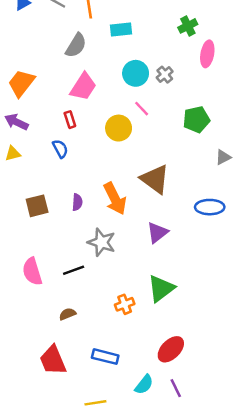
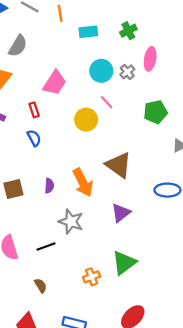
green cross: (188, 26) -> (128, 31), moved
gray semicircle: (76, 45) -> (18, 46), moved
pink ellipse: (207, 54) -> (150, 59), moved
red rectangle: (70, 120) -> (34, 110), moved
brown semicircle: (67, 314) -> (41, 285), turned 80

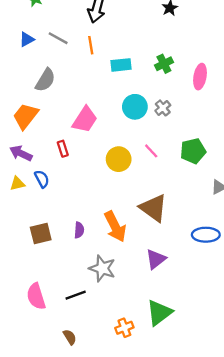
pink ellipse: (150, 59) -> (200, 77), moved
pink line: (107, 102) -> (151, 151), moved
blue semicircle: (34, 138) -> (42, 179), moved

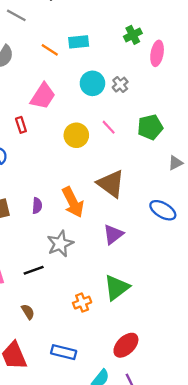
orange line: (91, 45) -> (50, 50), moved, turned -48
green cross: (164, 64) -> (133, 35), moved
blue ellipse: (206, 235) -> (163, 210), turned 30
gray star: (102, 268) -> (60, 244), turned 30

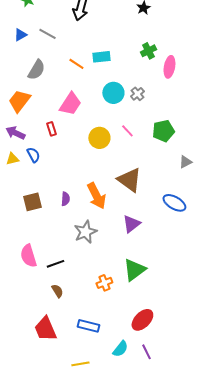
black line: (34, 270) -> (55, 264), moved

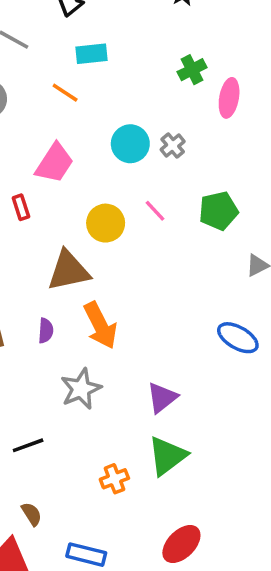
cyan rectangle: (101, 57) -> (92, 54), moved
brown triangle: (129, 180) -> (69, 271), moved, turned -48
purple triangle: (131, 224) -> (162, 398), moved
brown semicircle: (57, 291) -> (32, 514), moved

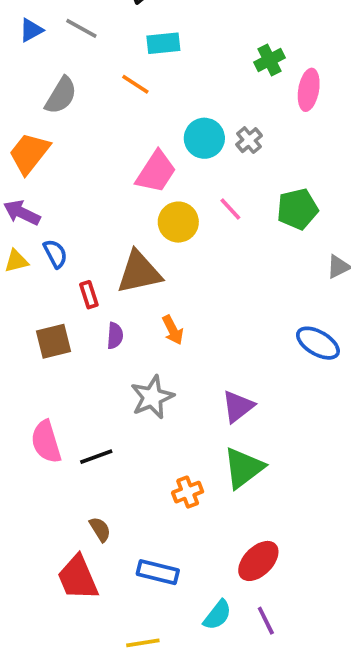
pink trapezoid: (54, 163) -> (156, 172), moved
red rectangle: (21, 207) -> (89, 295), moved
orange arrow: (100, 325) -> (173, 330), size x0.6

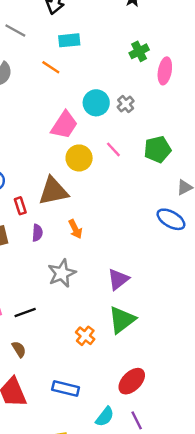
blue ellipse: (318, 343) -> (171, 219), moved
orange cross: (188, 492) -> (85, 336), turned -30
brown semicircle: (100, 529) -> (19, 349), moved

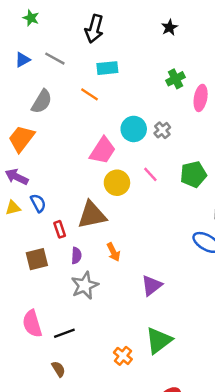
gray star: (62, 273) -> (85, 285), moved
purple triangle: (118, 279) -> (152, 285), moved

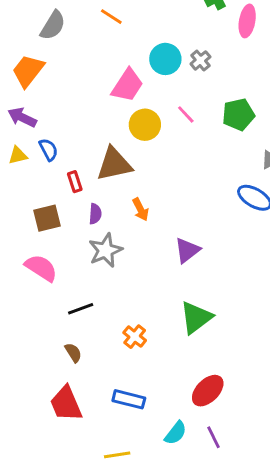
pink semicircle: (32, 324) -> (41, 268), moved, turned 140
orange cross: (123, 356) -> (135, 337), moved

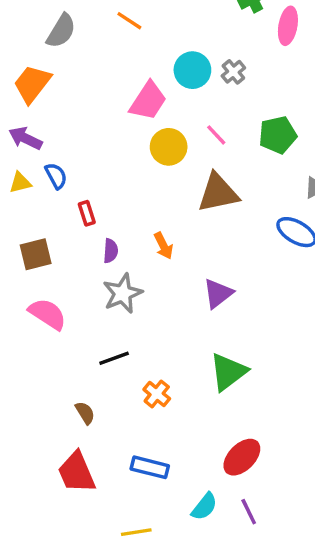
brown triangle: (114, 164) -> (218, 193), moved
brown square: (47, 218) -> (36, 254), moved
black line: (81, 309) -> (114, 358), moved

